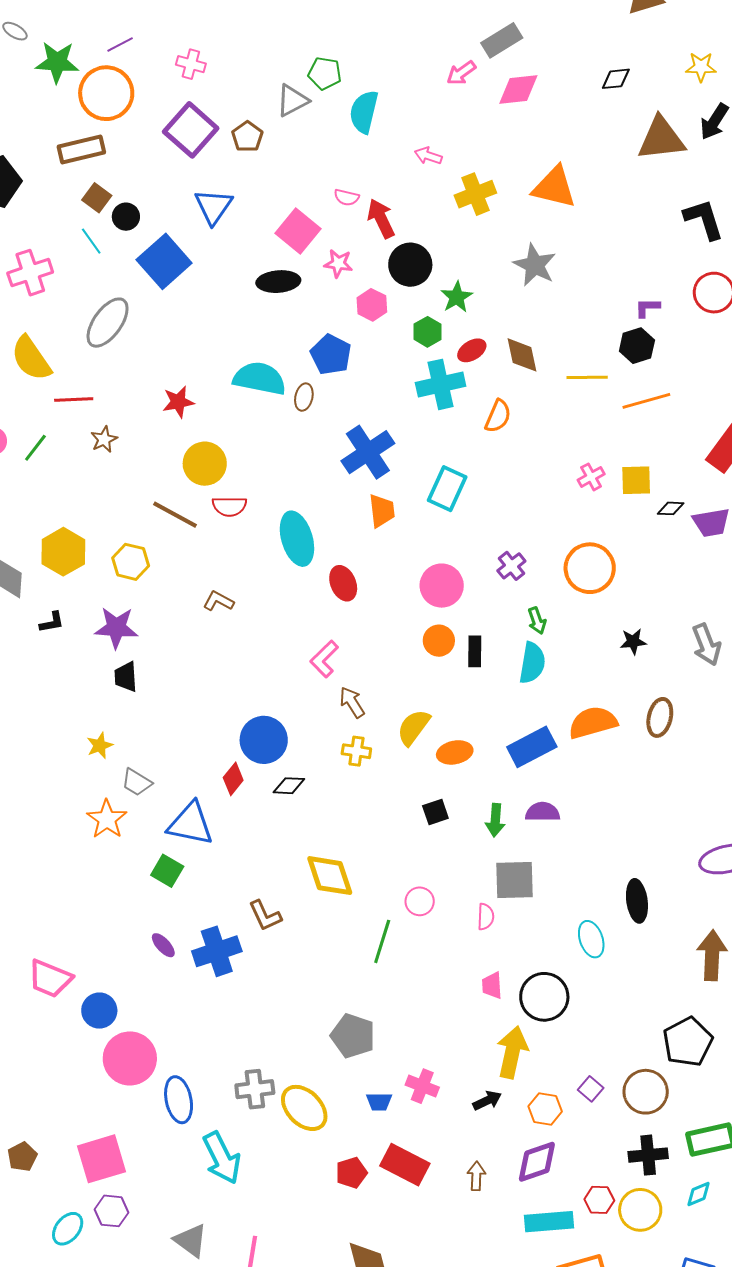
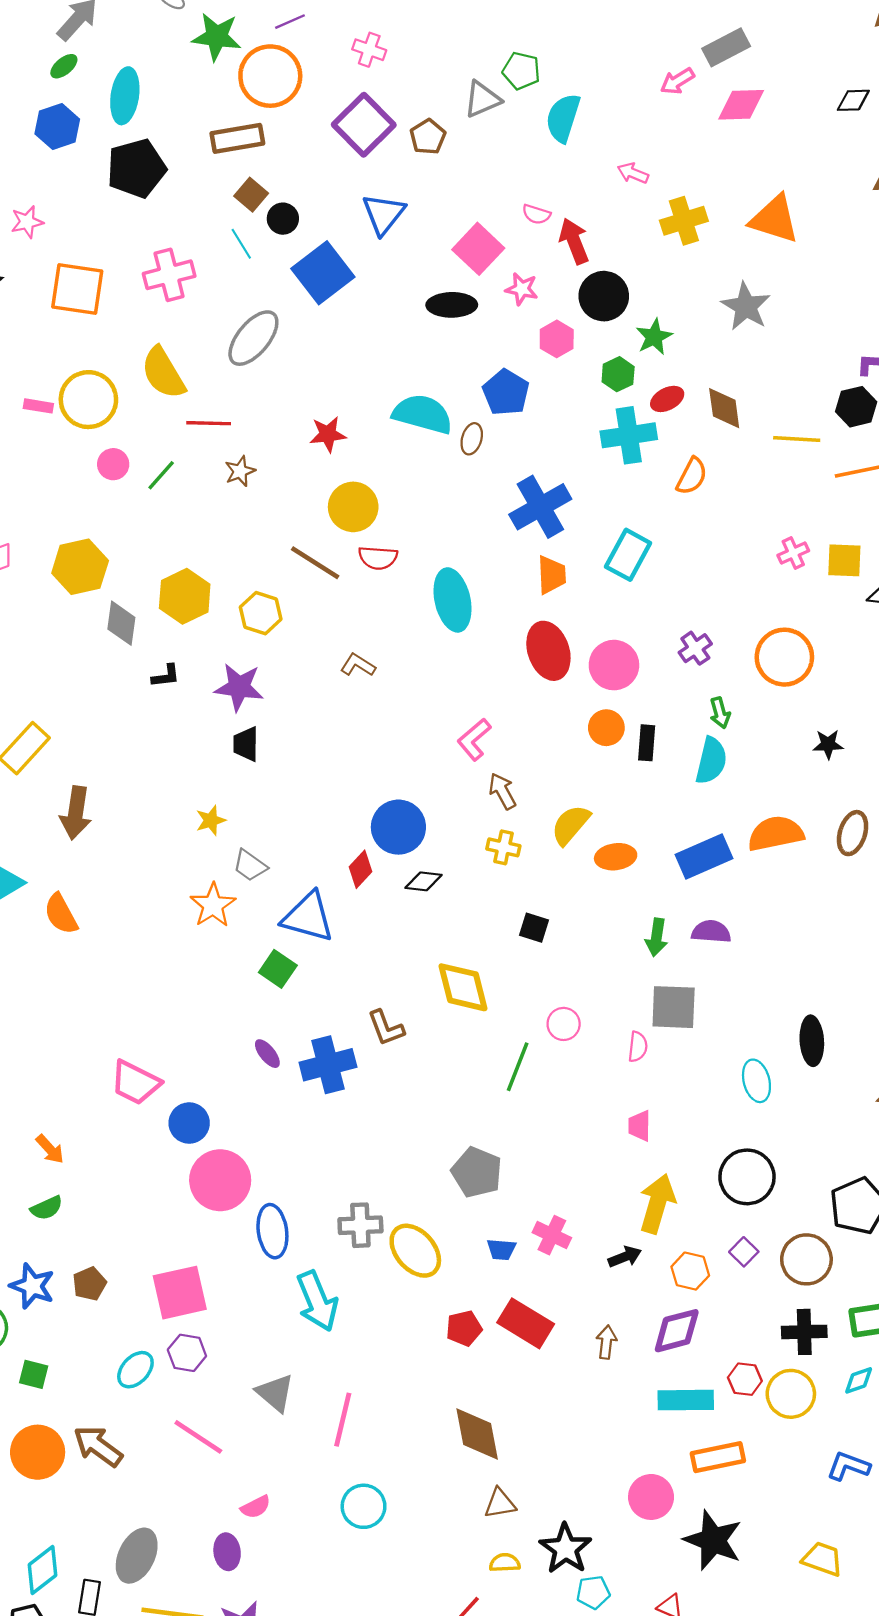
red ellipse: (343, 583) -> (548, 651), moved, size x1.4
black square: (435, 812) -> (534, 928), moved, turned 32
black circle: (544, 997) -> (747, 1177), moved

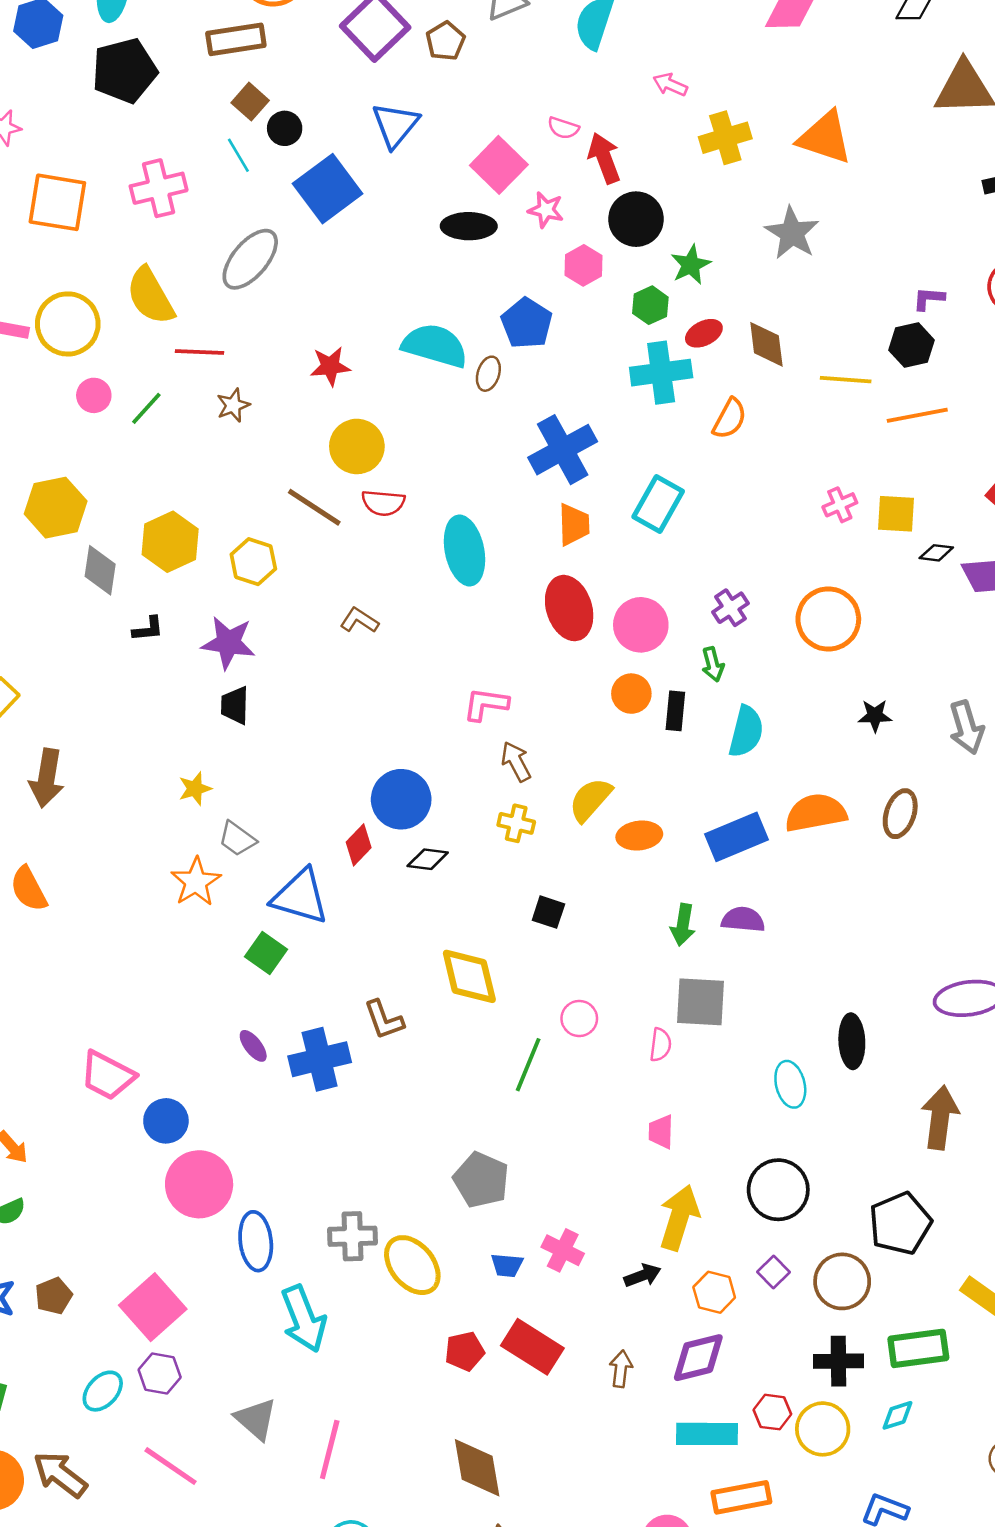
green arrow: (720, 713) -> (713, 664), moved
pink L-shape: (474, 739) -> (486, 704), turned 48
pink square: (180, 1293) -> (153, 1307), turned -30

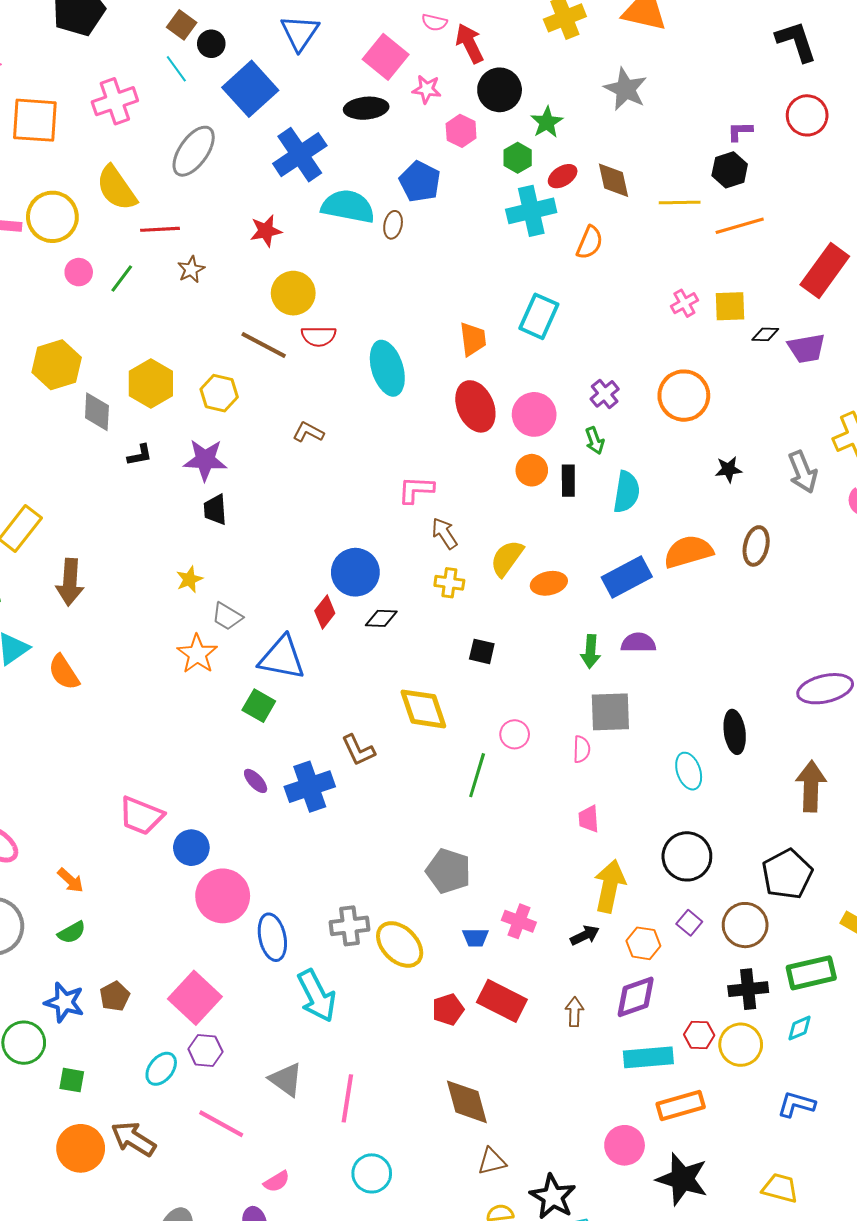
blue cross: (563, 450) -> (300, 155), moved

